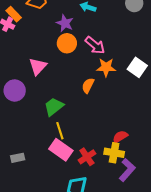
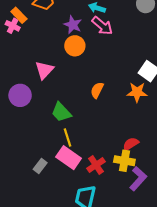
pink arrow: (95, 45) -> (102, 26), moved
orange star: (106, 67) -> (137, 92), moved
green trapezoid: (54, 107) -> (61, 112), turned -95
gray rectangle: (18, 158) -> (40, 166), moved, turned -40

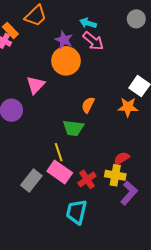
orange circle: (75, 46) -> (66, 61), size x1.4
green trapezoid: (61, 112) -> (73, 128), moved, turned -40
gray rectangle: (40, 166) -> (31, 180), size x1.5

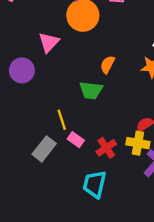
yellow line: (59, 152) -> (62, 120), moved
pink rectangle: (60, 172) -> (76, 140), size x0.6

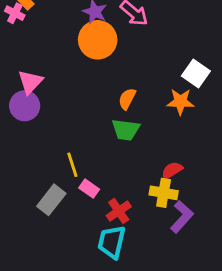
pink triangle: (49, 42) -> (30, 82), moved
green trapezoid: (91, 90) -> (126, 130), moved
red cross: (106, 148) -> (119, 211), moved

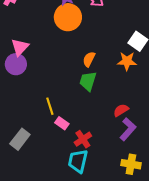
green trapezoid: (126, 130) -> (88, 81), turned 100
yellow cross: (164, 193) -> (131, 164), moved
gray rectangle: (51, 200) -> (20, 139), moved
purple L-shape: (182, 217) -> (128, 129), moved

